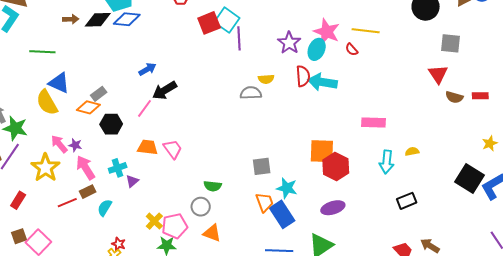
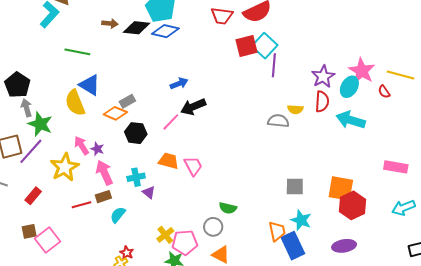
red semicircle: (303, 76) -> (322, 102), moved
cyan arrow: (387, 162) -> (403, 208), turned 55
gray square: (262, 166) -> (295, 187), moved
purple triangle: (132, 181) -> (149, 192), turned -48

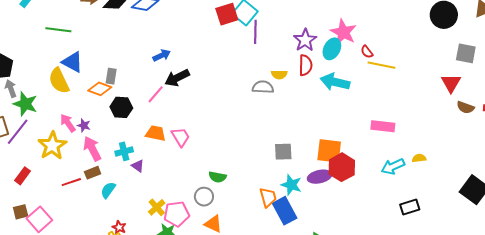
yellow line: (401, 75) -> (381, 65), moved
gray rectangle: (127, 101) -> (111, 76), turned -49
purple ellipse: (344, 246) -> (320, 177), moved

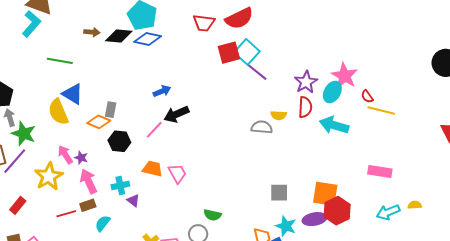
purple line: (255, 32) -> (257, 72), turned -55

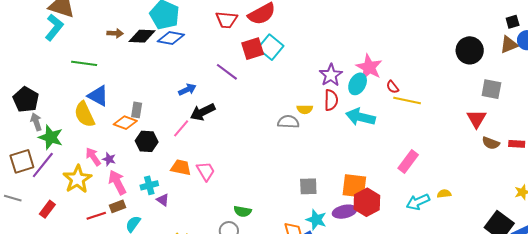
purple line: (257, 72) -> (227, 72), moved
pink rectangle: (380, 172) -> (408, 162), turned -60

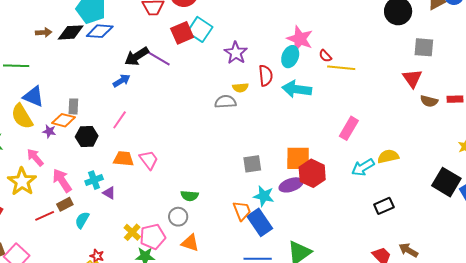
purple star: (331, 75) -> (236, 53), moved
black arrow: (203, 112) -> (137, 56), moved
purple star: (109, 159) -> (49, 131), moved
yellow semicircle: (444, 194) -> (388, 156), size x1.5

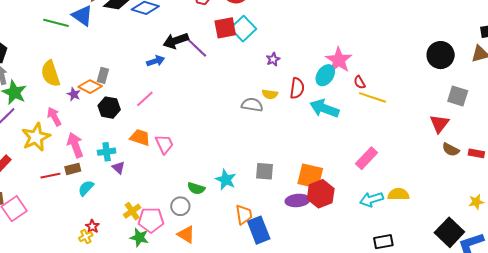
purple star: (236, 53) -> (273, 59), size x0.6
blue triangle: (33, 96) -> (82, 16), moved
cyan star: (264, 196) -> (226, 180), moved

